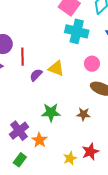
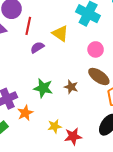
yellow triangle: (56, 68) -> (60, 33), moved
brown star: (83, 114) -> (71, 87), moved
yellow star: (70, 158) -> (55, 126), moved

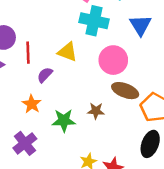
pink circle: (96, 49) -> (113, 60), size x1.5
orange star: (25, 113) -> (32, 104), moved

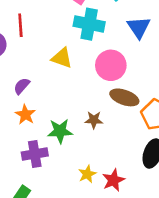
red line: (28, 53) -> (20, 25), moved
purple semicircle: (45, 75) -> (22, 86), moved
purple cross: (25, 143) -> (35, 154), moved, turned 30

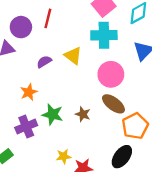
cyan cross: (89, 24) -> (104, 35), turned -30
purple semicircle: (22, 86) -> (44, 62), moved
purple cross: (35, 154) -> (26, 127), turned -30

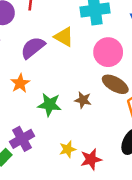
purple semicircle: (44, 62) -> (33, 48), size x1.5
purple cross: (26, 127) -> (22, 139), moved

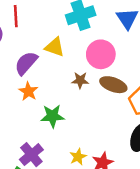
orange star: (20, 83) -> (28, 91), moved
brown star: (83, 100) -> (80, 80), moved

